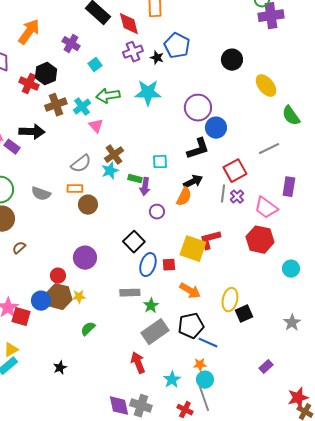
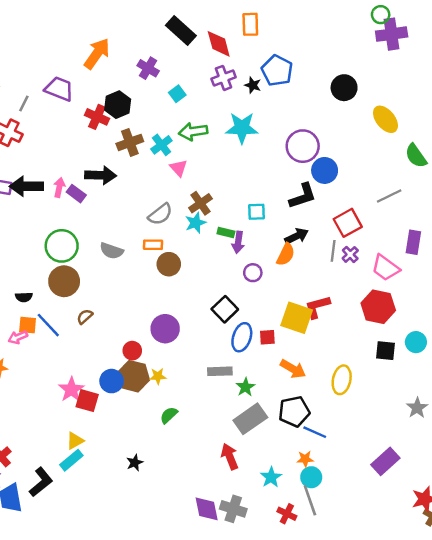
black square: (244, 314) -> (385, 351), moved, turned 30
purple rectangle: (266, 367) -> (385, 461), size x1.6

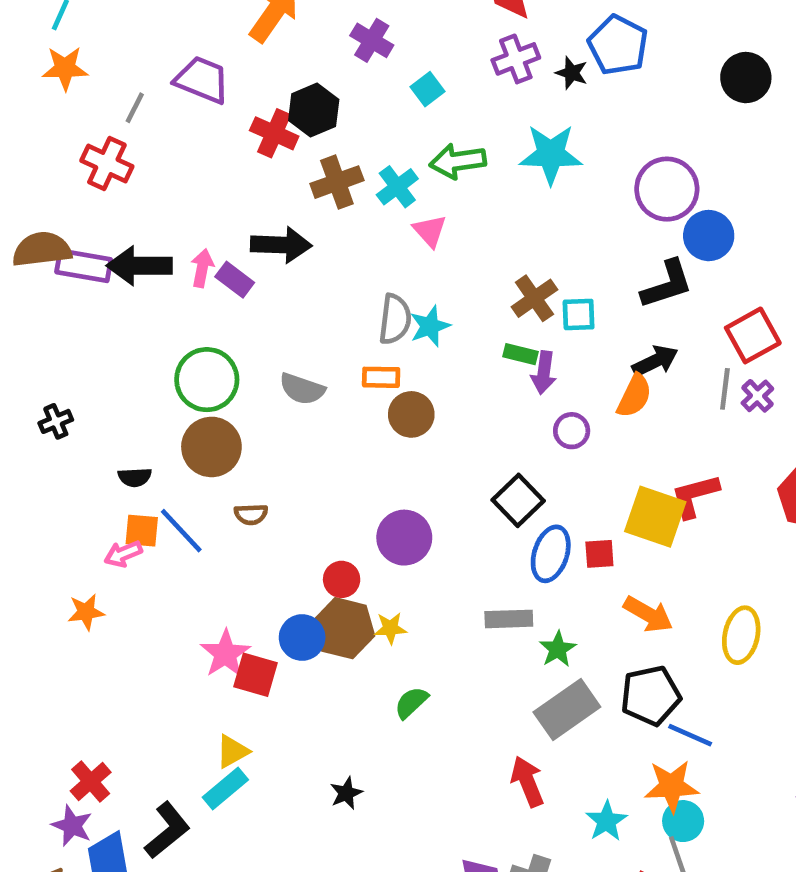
brown cross: (200, 203) -> (534, 298), moved
gray semicircle: (160, 214) -> (395, 319), turned -45
cyan star: (196, 223) -> (430, 326), moved
brown semicircle: (85, 317) -> (251, 514), turned -140
orange star: (305, 459) -> (671, 786), size x1.6

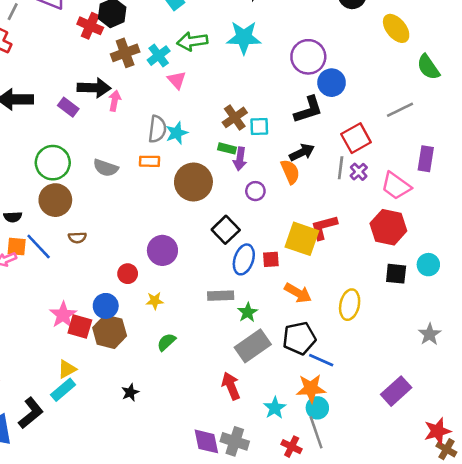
pink arrow: (202, 268) -> (115, 101), moved
orange semicircle: (634, 396) -> (290, 172), turned -50
brown circle: (411, 414) -> (193, 182), moved, size x1.5
brown hexagon: (344, 628) -> (110, 332), moved

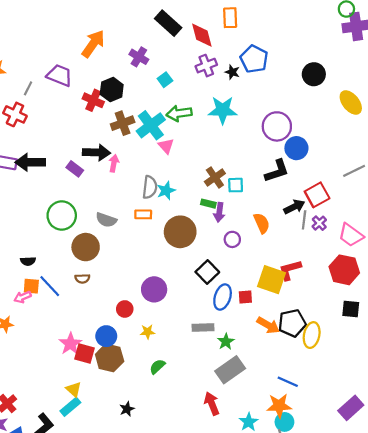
cyan cross: (159, 56) -> (151, 125), size x1.5
black arrow: (302, 152) -> (294, 207), moved
brown circle: (55, 200) -> (86, 247), moved
black pentagon: (299, 338) -> (292, 323), moved
yellow triangle: (67, 369) -> (74, 389), turned -49

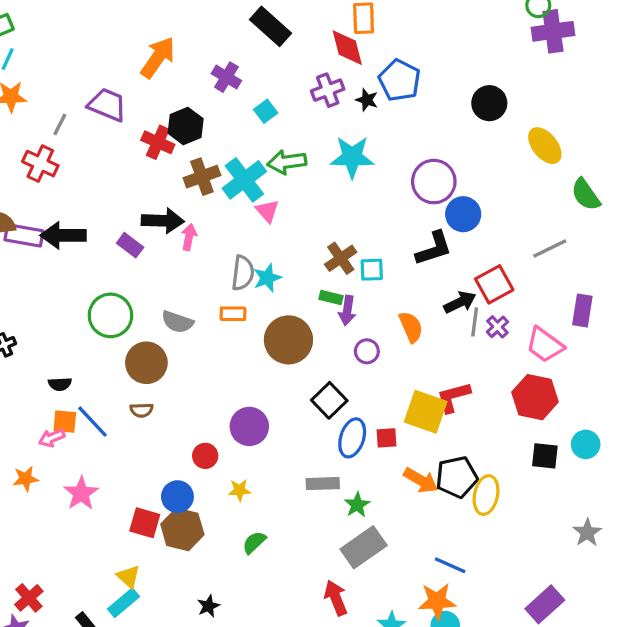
red diamond: (202, 35) -> (347, 48), moved
pink star: (70, 344) -> (81, 493), moved

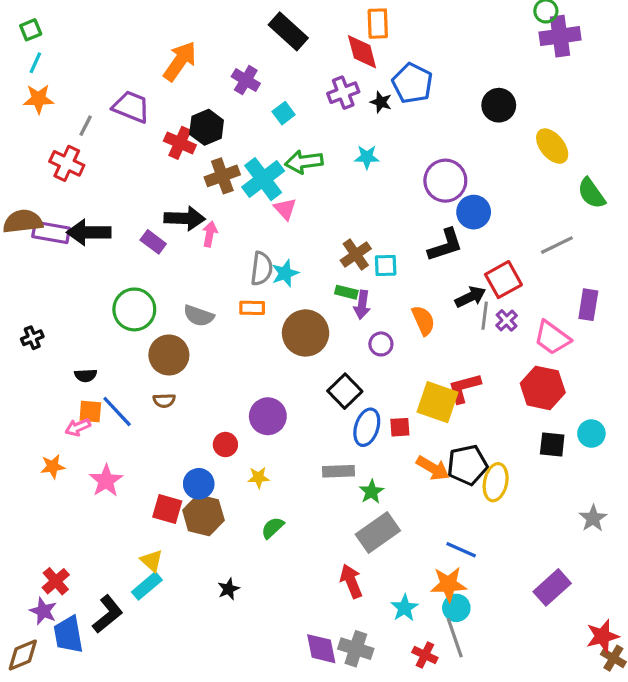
cyan star: (352, 157) -> (367, 157), size x0.6

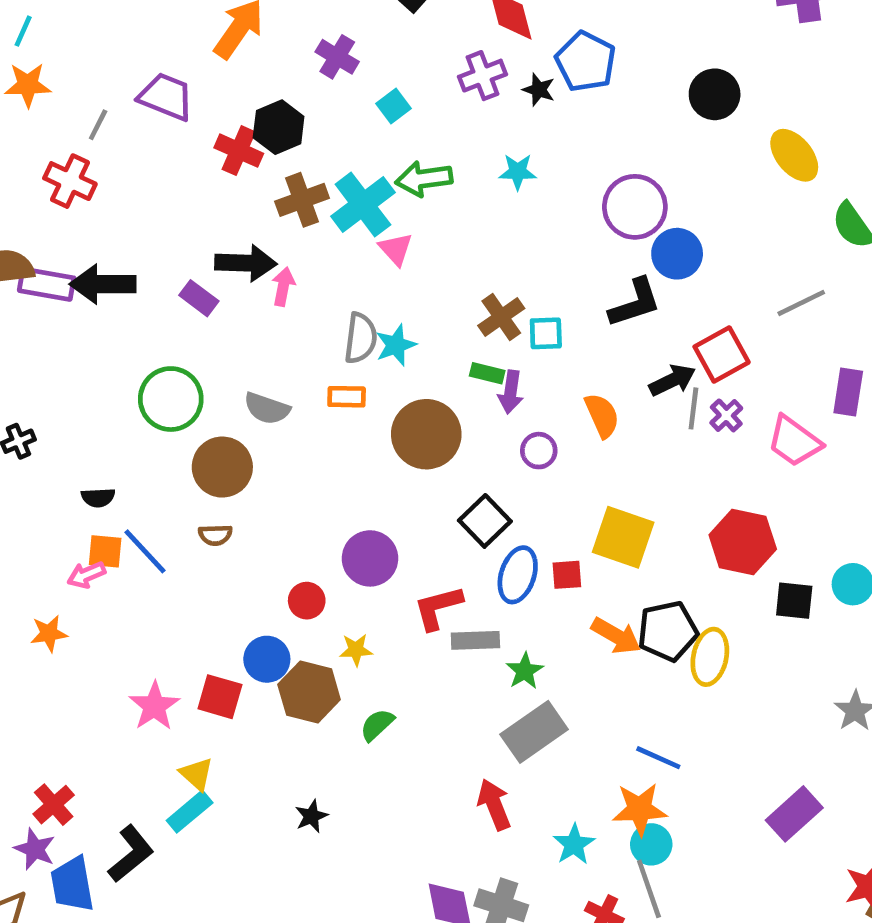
red L-shape: (464, 388) -> (438, 608), moved
red hexagon: (543, 388) -> (743, 542), moved
pink star: (106, 481) -> (154, 706), moved
brown hexagon: (203, 515) -> (309, 692), moved

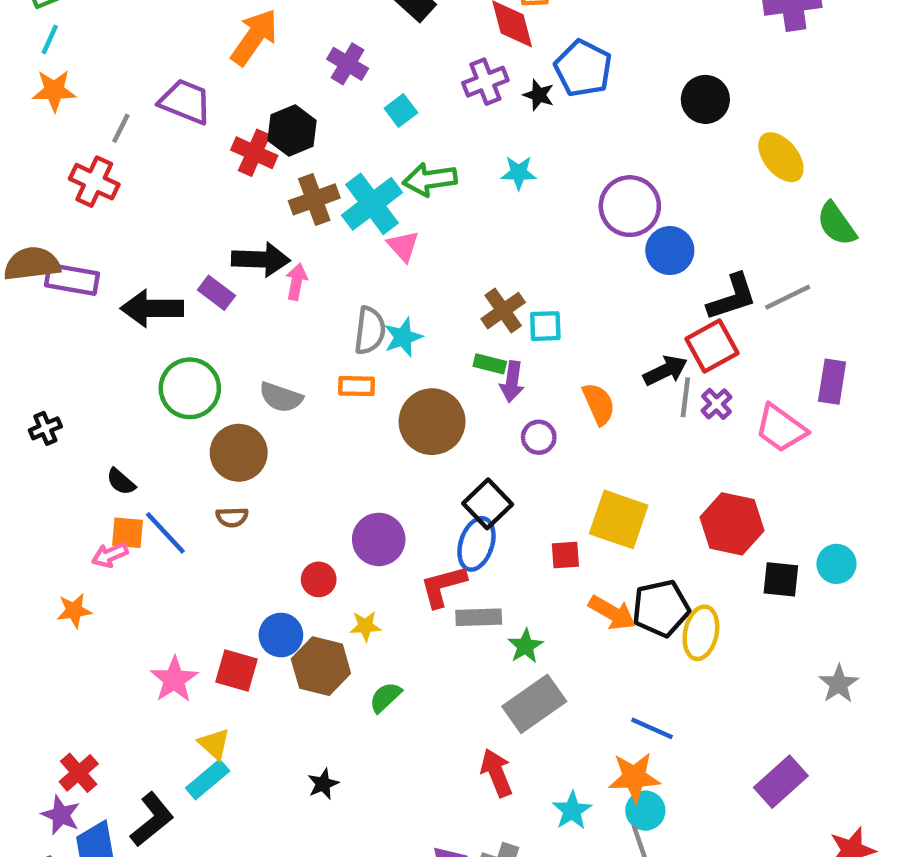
black arrow: (103, 284) -> (152, 308), moved
black L-shape: (635, 303) -> (732, 297), moved
black semicircle: (98, 497) -> (121, 482), turned 44
blue ellipse: (518, 575) -> (476, 544), moved

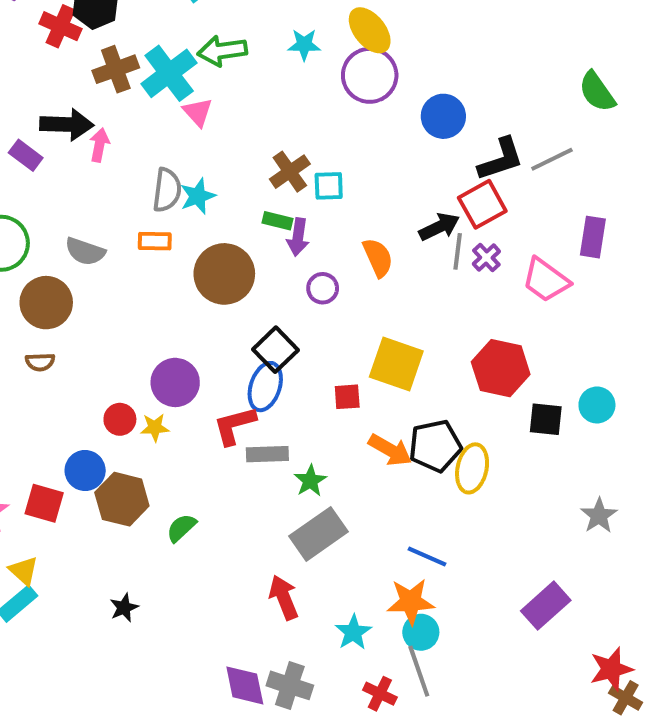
yellow ellipse: (781, 157) -> (370, 30), moved
purple circle: (630, 206) -> (370, 75), moved
yellow star: (365, 626) -> (155, 427), moved

